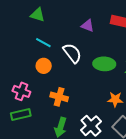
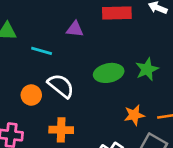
cyan line: (43, 43) -> (42, 51), moved
white semicircle: (72, 53) -> (61, 86), moved

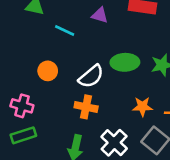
white semicircle: (61, 86) -> (91, 76), moved, turned 92
orange cross: (61, 130) -> (86, 107), moved

